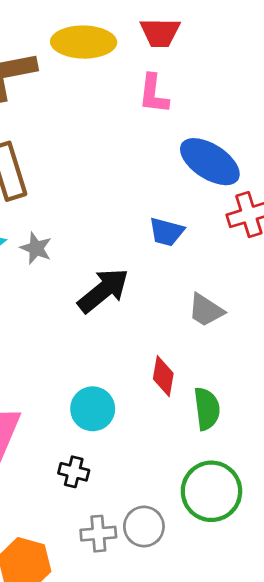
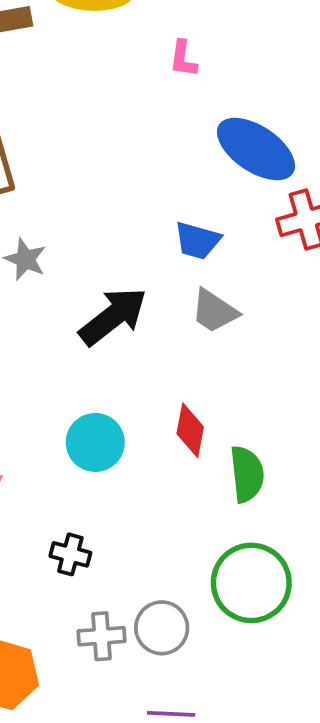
pink L-shape: (154, 94) -> (183, 59), size x0.7
gray trapezoid: (206, 310) -> (214, 311), moved
cyan circle: (93, 409) -> (95, 442), moved

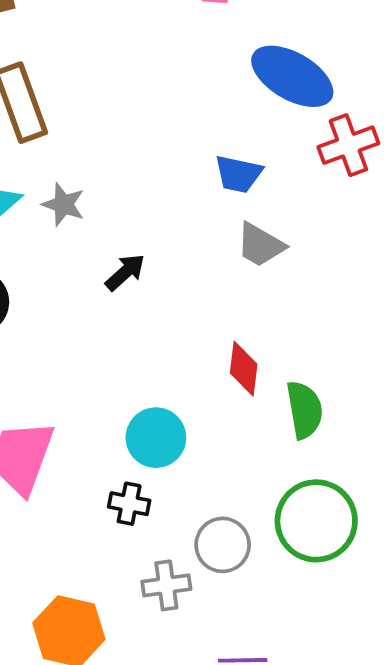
black arrow: (113, 316) -> (125, 272), moved, size x0.6
cyan circle: (95, 442) -> (156, 438), moved
gray circle: (162, 628) -> (223, 545), moved

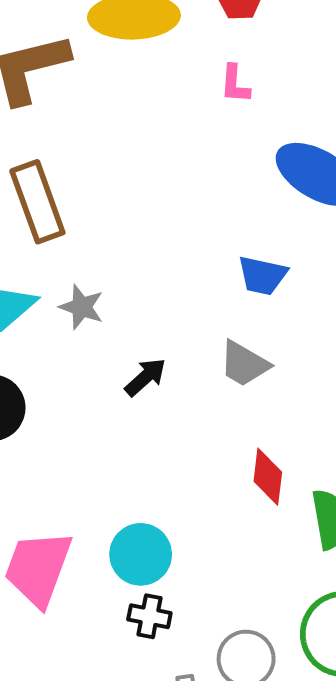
gray trapezoid: (260, 245) -> (244, 364), moved
cyan circle: (156, 438) -> (141, 554), moved

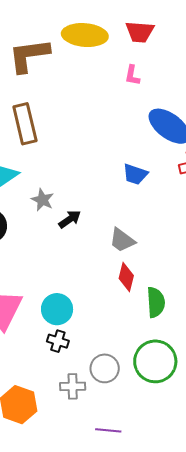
gray star: (82, 307) -> (42, 200), moved
gray trapezoid: (244, 364) -> (122, 240), moved

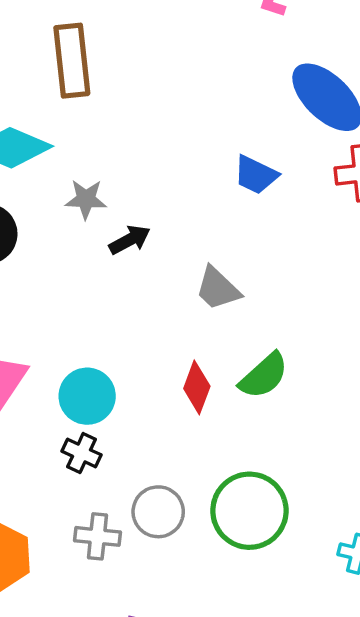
gray star: (42, 200) -> (86, 199), turned -30
red diamond: (126, 277) -> (197, 387), moved
green semicircle: (156, 302) -> (264, 376), moved, turned 44

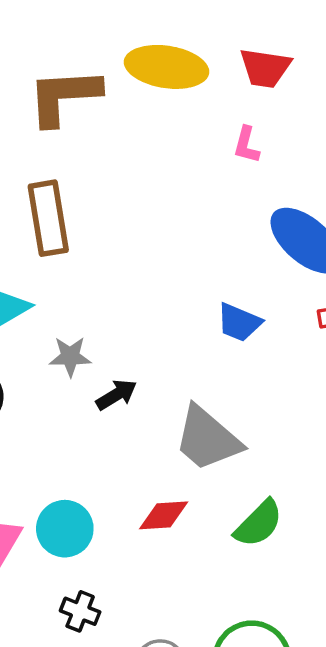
gray trapezoid: (218, 289) -> (207, 439), size x1.5
red diamond: (197, 387) -> (164, 515), moved, turned 69
cyan circle: (87, 396) -> (65, 529), moved

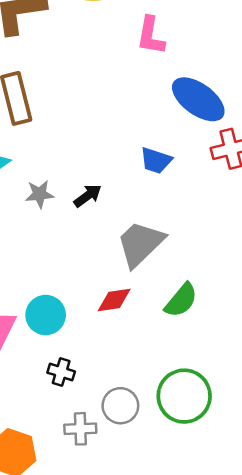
pink L-shape: (246, 145) -> (151, 36), size x1.5
black arrow: (116, 395) -> (88, 196), moved
gray trapezoid: (207, 439) -> (140, 244), turned 100

